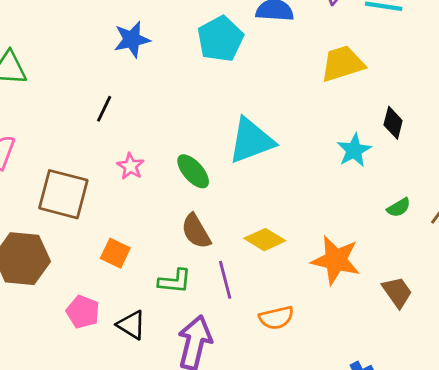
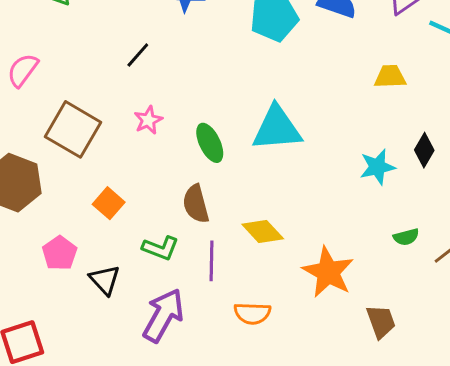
yellow trapezoid: (343, 64) -> (390, 77), size x0.7

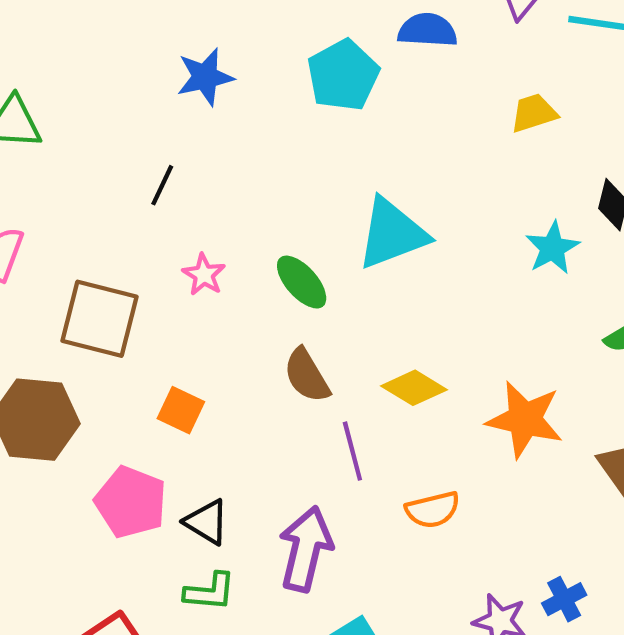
green L-shape: (161, 248) -> (210, 592), moved
pink pentagon: (60, 253) -> (131, 502), size x1.4

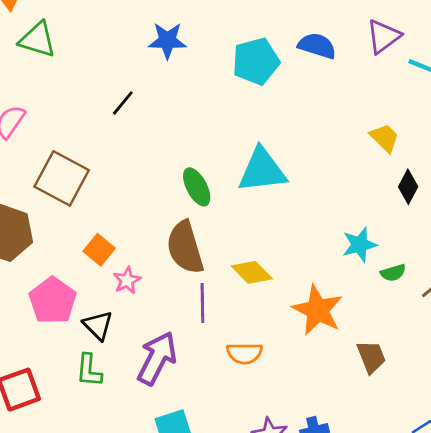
yellow trapezoid: (534, 113) -> (385, 138), moved, turned 48
cyan star: (552, 248) -> (360, 245), moved
pink star: (204, 275) -> (127, 280), moved
brown semicircle: (307, 375) -> (185, 247), size x1.4
green L-shape: (210, 592) -> (89, 370), turned 76

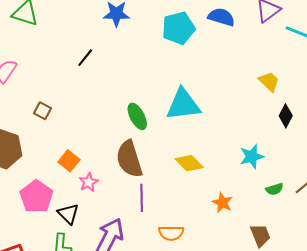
brown square: (62, 178) -> (42, 111), size x0.5
yellow diamond: (252, 272) -> (189, 163), moved
green semicircle: (393, 273) -> (275, 189), moved
orange star: (318, 310) -> (222, 203), size x0.6

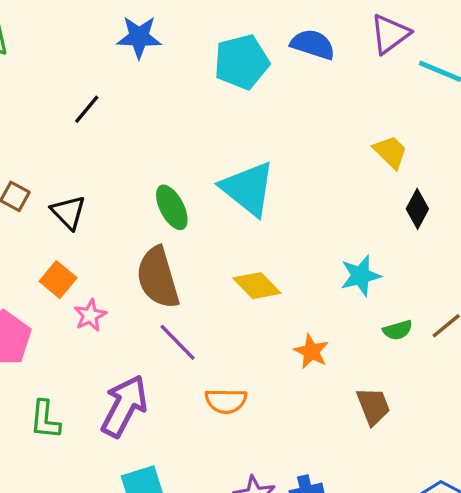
cyan triangle: (183, 105) -> (248, 189), turned 45
purple line: (142, 198) -> (178, 342), turned -44
black triangle: (68, 214) -> (68, 212), moved

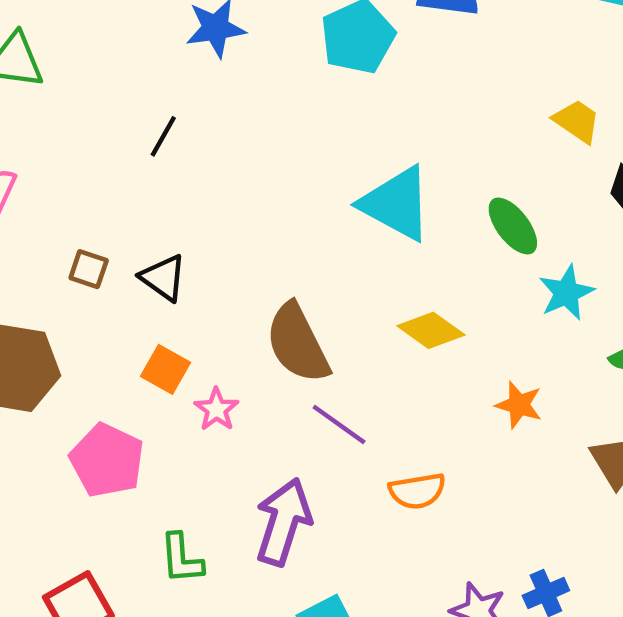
green ellipse: (172, 207) -> (513, 226), moved

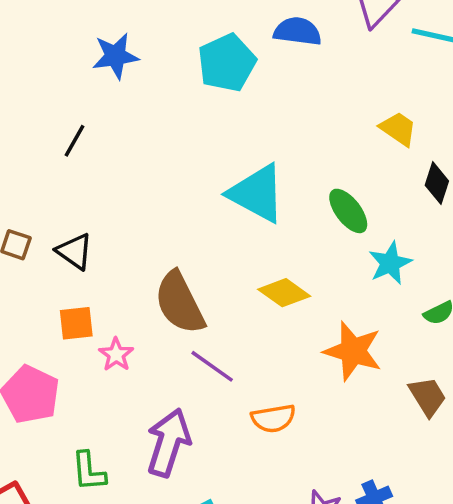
orange square: (165, 369) -> (76, 323), turned -36
orange star: (519, 405) -> (353, 351), size x1.6

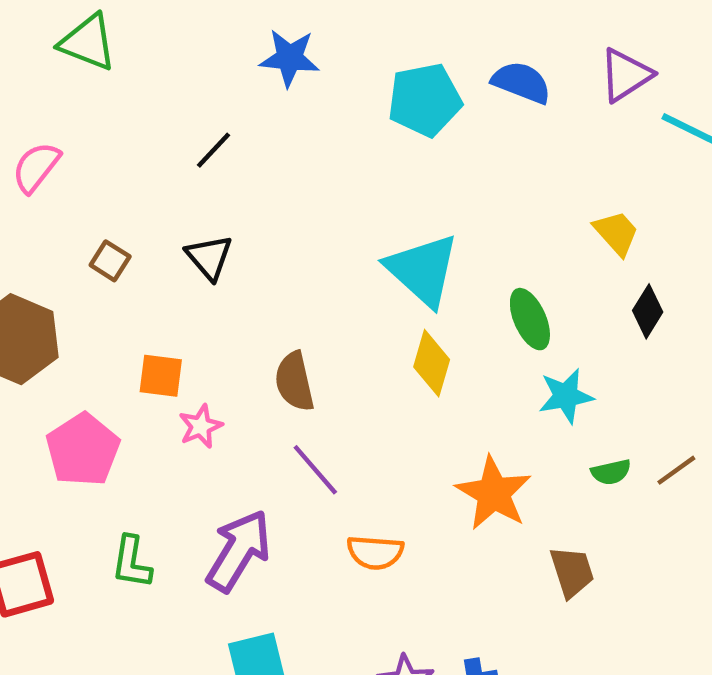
black triangle: (75, 251) -> (209, 257), moved
yellow diamond: (284, 293) -> (432, 363), moved, turned 57
brown semicircle: (180, 303) -> (294, 382), size x0.7

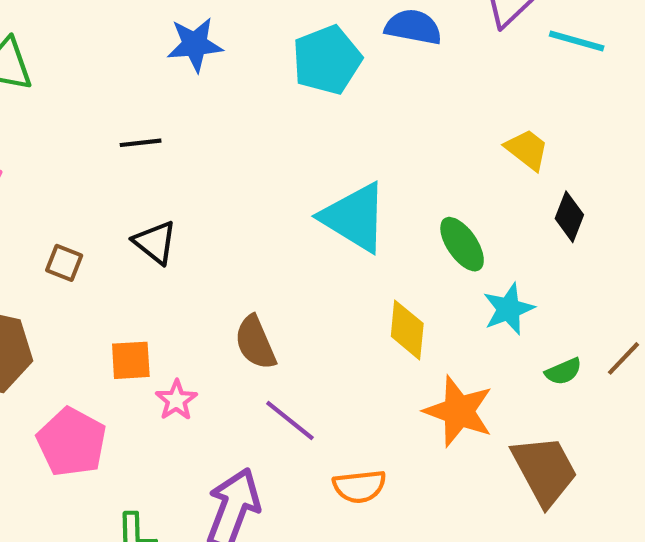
black line: (213, 150) -> (141, 143), turned 51
yellow diamond: (432, 363) -> (407, 330), moved
brown trapezoid: (572, 572) -> (545, 470), size x1.5

